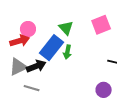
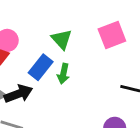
blue rectangle: (52, 48) -> (41, 67), size x0.7

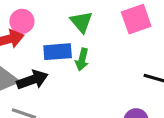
blue rectangle: (41, 67) -> (58, 52), turned 45

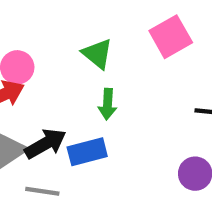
blue rectangle: (58, 52) -> (87, 152), moved

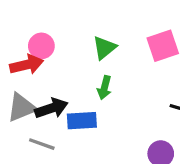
green triangle: (97, 54) -> (104, 48), turned 30

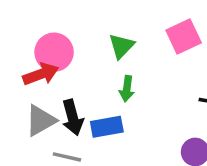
pink circle: (41, 46) -> (54, 52), size x1.4
black arrow: (51, 108) -> (73, 117), turned 100

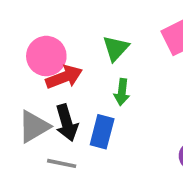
red arrow: (41, 74) -> (64, 77), moved
blue rectangle: (107, 127) -> (102, 132), turned -64

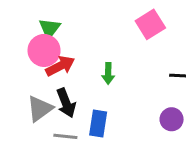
green triangle: (116, 48) -> (50, 28), moved
blue rectangle: (102, 132) -> (98, 123), moved

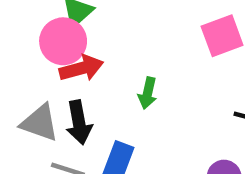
gray triangle: (40, 109) -> (40, 123), turned 44

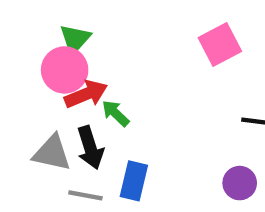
green arrow: (148, 93) -> (115, 113), moved, turned 128

